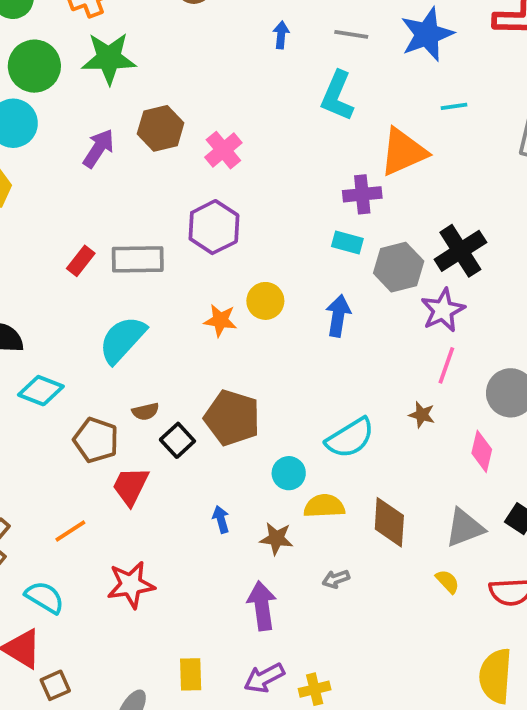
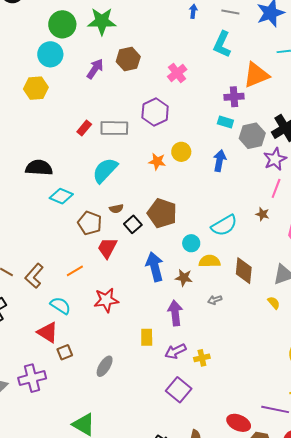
pink cross: (223, 150) -> (177, 73), moved
blue arrow: (221, 519) -> (155, 267), size x2.0
yellow rectangle: (191, 674) -> (147, 337), moved

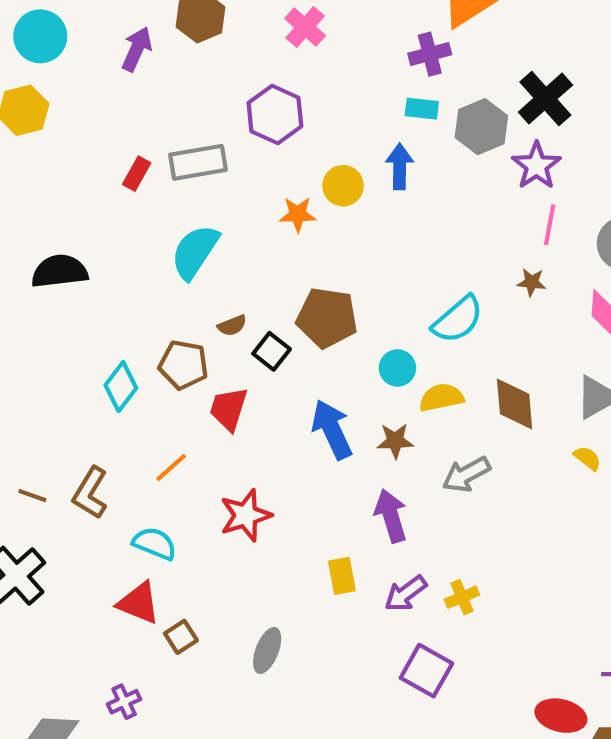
blue arrow: (220, 161) -> (400, 167), moved
cyan diamond: (61, 196) -> (121, 387), moved, turned -65
gray arrow: (215, 300) -> (466, 474), size x1.6
purple cross: (32, 378) -> (124, 702), size x0.6

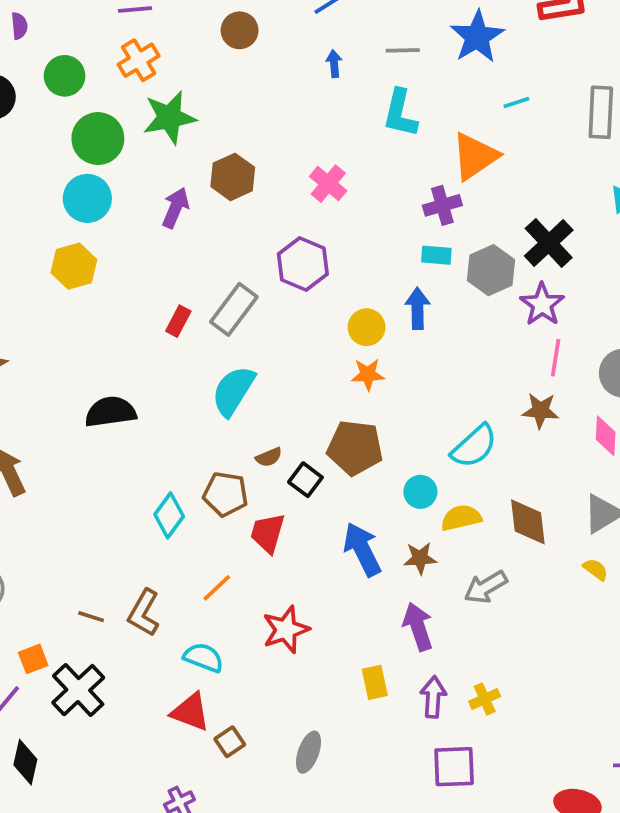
gray rectangle: (198, 162) -> (234, 309), turned -42
orange star: (298, 214) -> (368, 374), moved
brown star: (531, 282) -> (540, 411), size x1.4
purple arrow: (406, 593) -> (433, 697), turned 132
purple square: (426, 671) -> (454, 767), turned -30

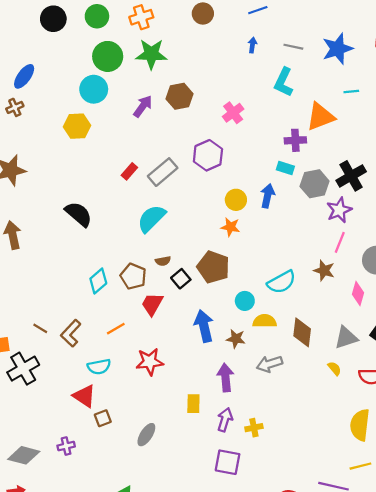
black semicircle: (111, 412) -> (79, 214), turned 36
cyan semicircle: (204, 657) -> (99, 367), turned 135

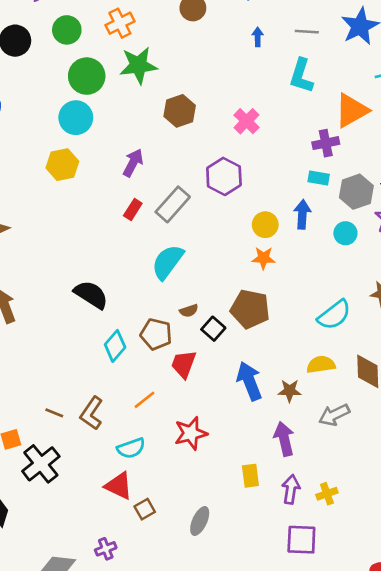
purple arrow: (143, 106) -> (133, 163), moved
black semicircle: (79, 214) -> (91, 295), moved
cyan circle: (245, 301) -> (345, 233), moved

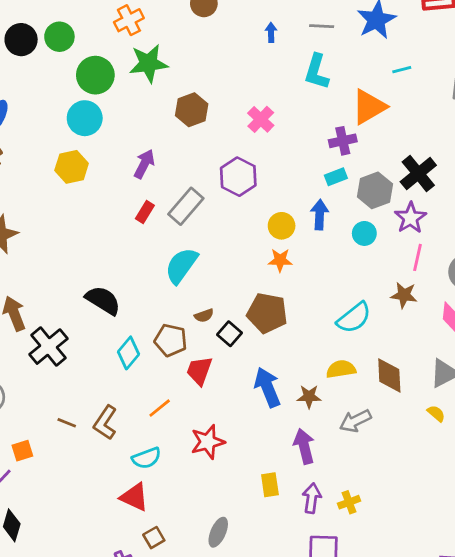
green circle: (67, 30) -> (59, 37), moved
cyan rectangle: (319, 178) -> (336, 177), turned -30
black cross: (41, 464) -> (48, 347), moved
brown square: (145, 509) -> (154, 538), moved

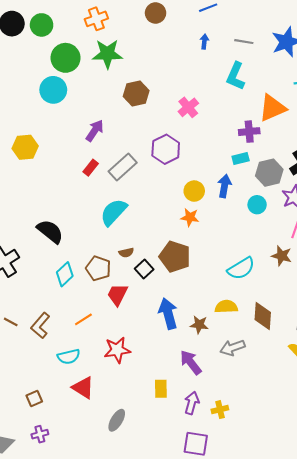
yellow hexagon: (72, 167) -> (25, 147), moved
purple arrow: (304, 446) -> (191, 362), turned -30
red triangle: (134, 497) -> (83, 388), moved
brown square: (154, 538) -> (34, 399), moved

